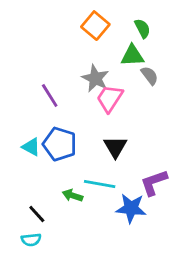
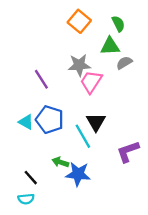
gray semicircle: (150, 76) -> (124, 63), turned -84
gray star: (95, 78) -> (79, 65), turned -30
cyan line: (100, 184) -> (83, 136), moved, turned 50
blue star: (131, 208) -> (78, 174), moved

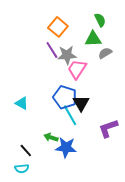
orange square: (79, 21) -> (58, 27), moved
purple line: (41, 79) -> (52, 50), moved
blue pentagon: (50, 120) -> (65, 97), moved

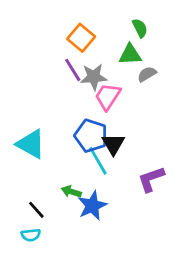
cyan triangle: (22, 103) -> (31, 144), size x1.6
blue star: (66, 147) -> (92, 206), turned -30

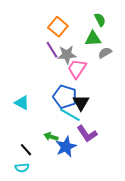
cyan triangle: (31, 144) -> (22, 103), size x0.7
cyan line: (98, 161) -> (70, 115), turned -30
purple L-shape: (151, 179) -> (87, 134), moved, turned -105

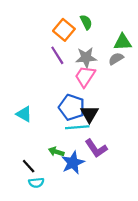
green semicircle: (100, 20) -> (86, 22), moved
green triangle: (93, 39) -> (123, 42), moved
gray star: (67, 55) -> (86, 58), moved
cyan line: (70, 115) -> (77, 127), turned -35
cyan semicircle: (22, 168) -> (36, 183), moved

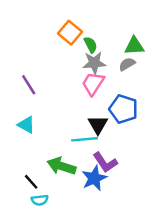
green semicircle: (86, 22) -> (91, 45), moved
purple line: (57, 55) -> (29, 85), moved
blue pentagon: (72, 107) -> (123, 109), moved
green arrow: (56, 152) -> (61, 166), size x1.6
blue star: (73, 163) -> (94, 178), moved

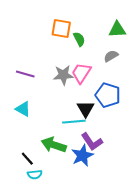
orange square: (70, 33) -> (61, 28), turned -30
green triangle: (134, 46) -> (117, 30), moved
gray star: (94, 63) -> (63, 75), moved
purple line: (29, 85) -> (25, 74), turned -42

